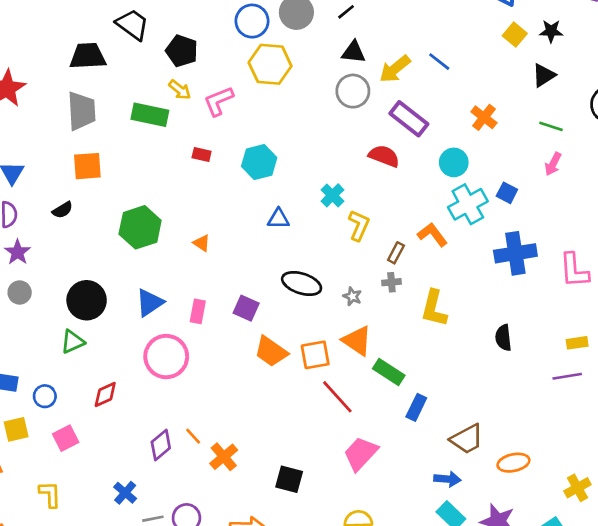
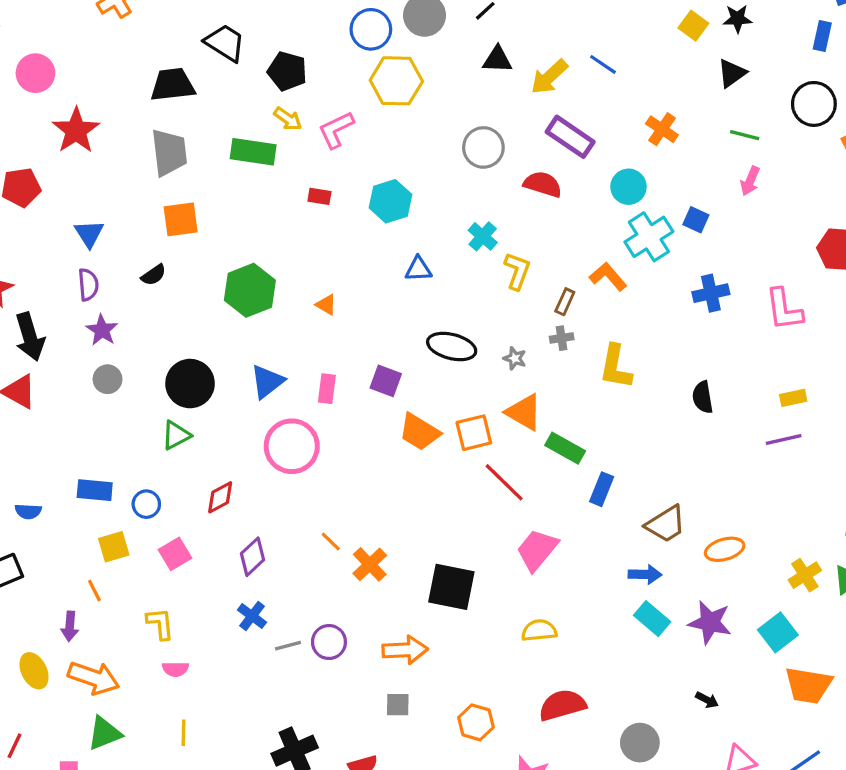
gray circle: (353, 91) -> (483, 147), moved
blue cross: (515, 253) -> (711, 293), size x0.7
purple diamond: (161, 445) -> (253, 557), moved
black square: (289, 479) -> (451, 587), size x1.4

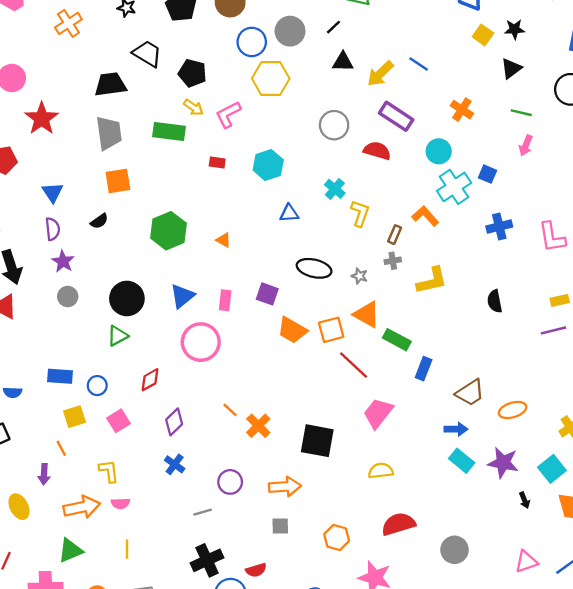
yellow L-shape: (616, 367) -> (432, 281), turned -112
gray line: (288, 646) -> (203, 512), moved
orange arrow: (94, 678) -> (82, 507), moved, turned -30
black arrow: (707, 700) -> (524, 500), moved, turned 42

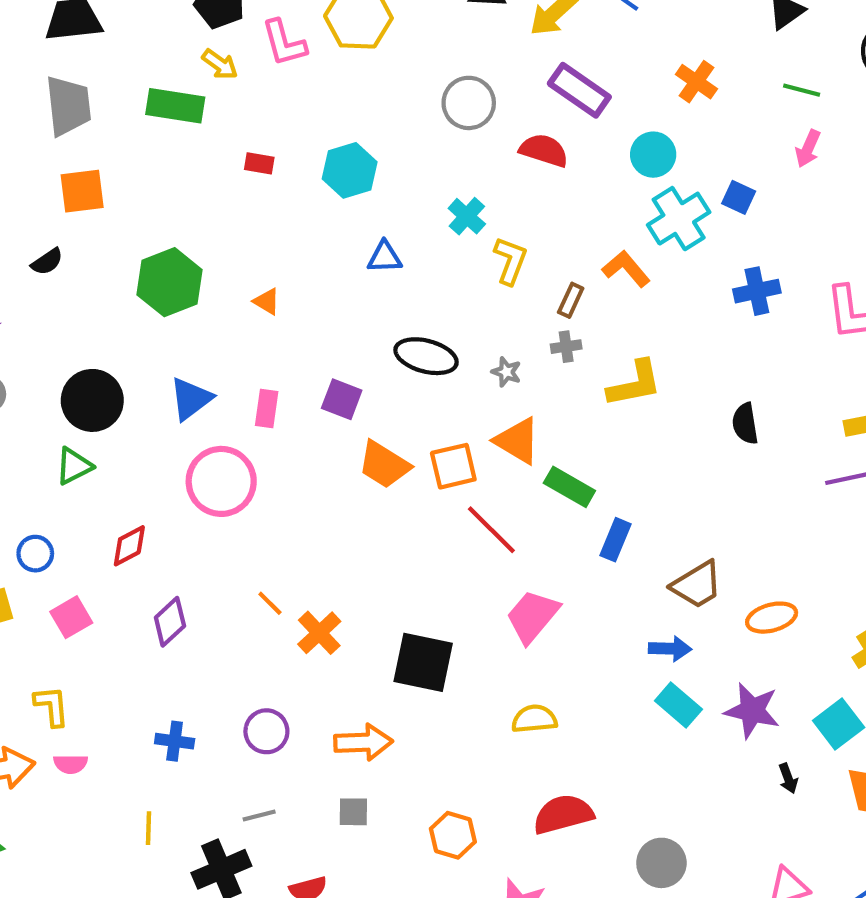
pink L-shape: (228, 114) -> (284, 43), moved, turned -80
blue cross: (175, 464) -> (175, 741), moved, turned -30
gray line: (203, 512) -> (259, 815), moved
yellow line: (127, 549) -> (149, 828), moved

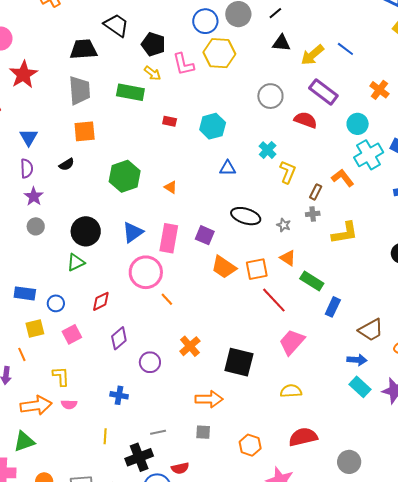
pink rectangle: (267, 408) -> (169, 238), size x1.6
orange triangle: (517, 441) -> (288, 258), size x0.7
orange line: (270, 603) -> (167, 299), moved
purple circle: (266, 731) -> (150, 362), moved

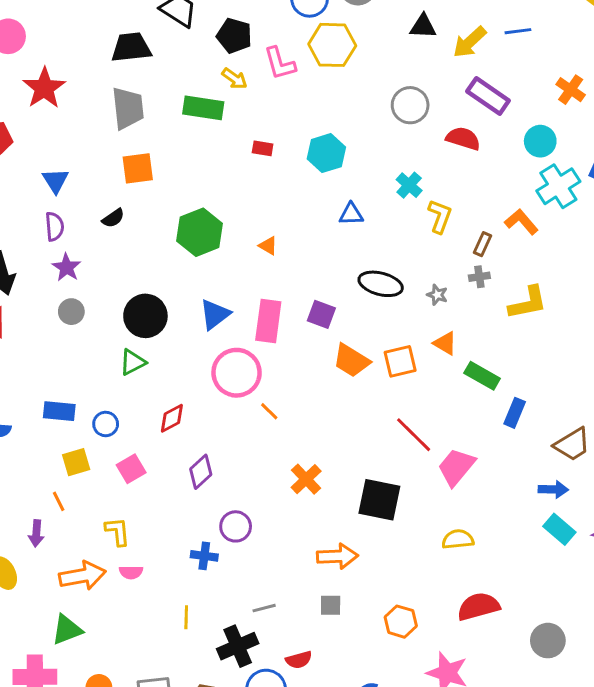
blue line: (345, 49) -> (518, 31), turned -42
red line: (274, 300) -> (414, 435), moved
purple circle: (150, 362) -> (236, 526), moved

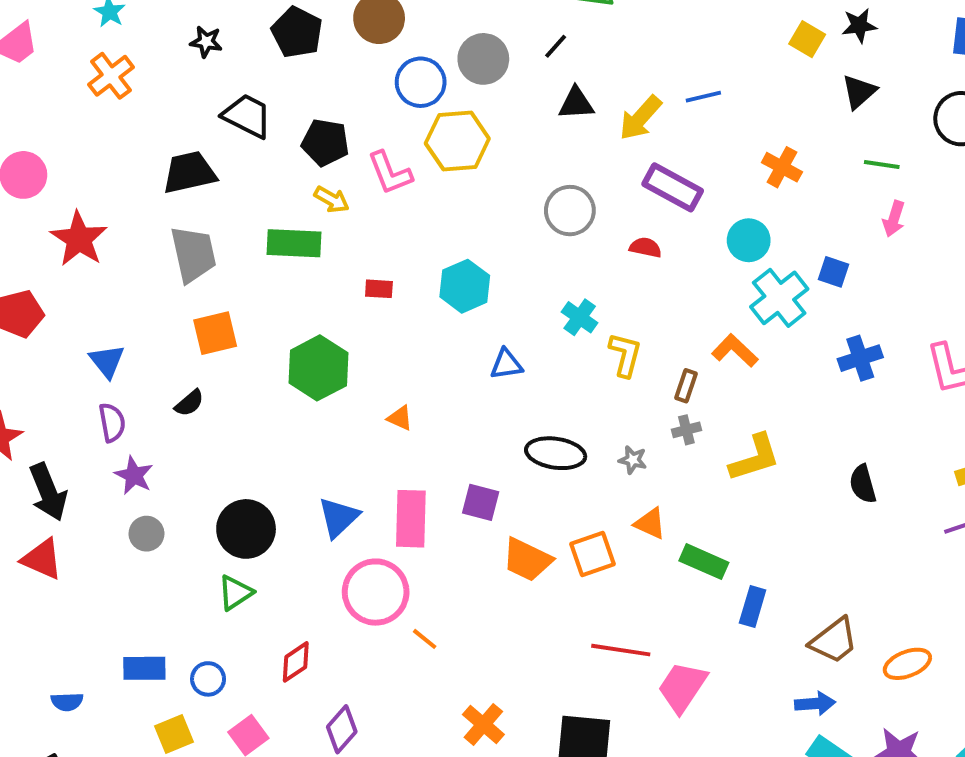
red semicircle: (463, 138) -> (645, 247), size x0.7
green hexagon: (200, 232) -> (318, 368), moved
red line: (414, 435) -> (621, 650), turned -30

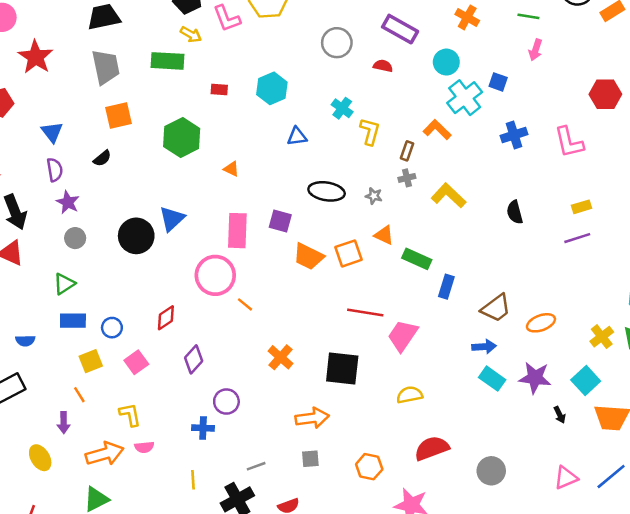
yellow L-shape: (755, 458) -> (449, 196), turned -120
blue triangle: (339, 517) -> (172, 219), moved
green triangle: (235, 593) -> (64, 284), moved

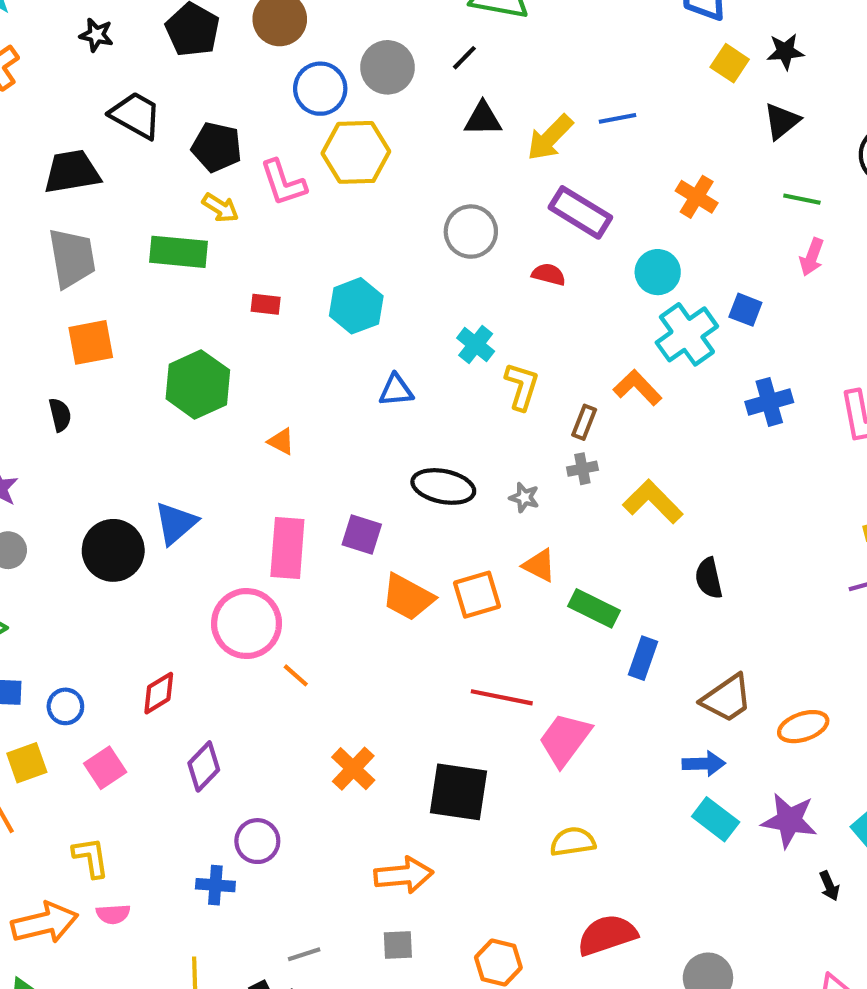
black semicircle: (102, 158) -> (60, 415), turned -66
black semicircle: (515, 212) -> (709, 578), moved

